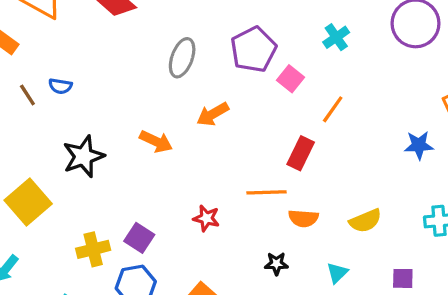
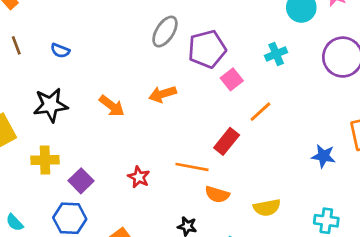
gray ellipse: (182, 58) -> (165, 32), moved
blue semicircle: (60, 86) -> (60, 51), moved
yellow cross: (93, 249) -> (45, 160), moved

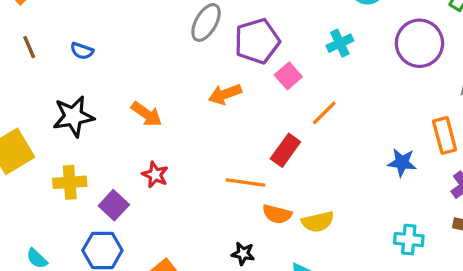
orange arrow: (163, 94) -> (225, 94), moved
red star: (139, 177) -> (155, 175), moved
yellow semicircle: (267, 208) -> (318, 222), moved

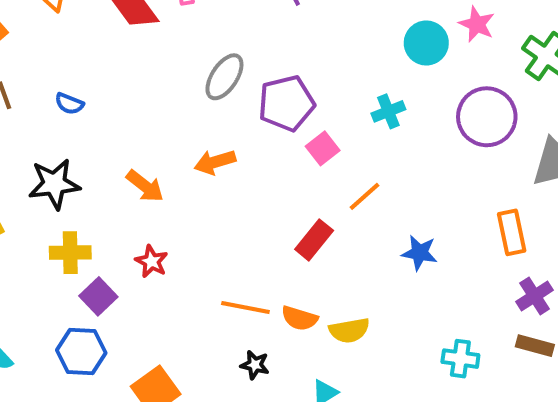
orange arrow: (225, 94) -> (215, 162), moved
blue star: (402, 163) -> (420, 253), moved
yellow cross: (70, 182) -> (70, 253), moved
orange line: (246, 183) -> (245, 308), moved

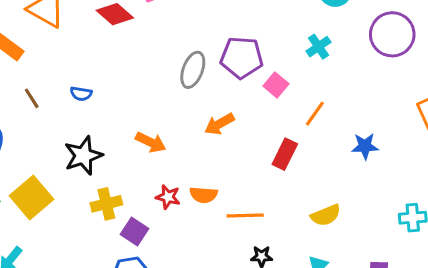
gray ellipse: (224, 77) -> (193, 70), moved
purple pentagon: (286, 103) -> (242, 58), turned 30
orange arrow: (215, 162) -> (219, 124), moved
orange semicircle: (299, 318) -> (204, 195), moved

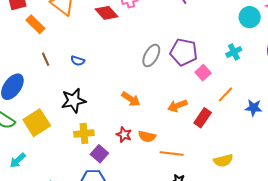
orange arrow: (219, 124) -> (177, 106), moved
orange arrow: (151, 142) -> (131, 99), moved
blue star: (365, 146) -> (254, 108), moved

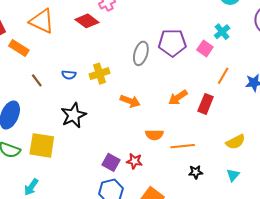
pink square: (203, 73) -> (205, 49), moved
yellow square: (37, 123) -> (42, 145), turned -36
yellow cross: (84, 133) -> (100, 74), moved
red star: (124, 135) -> (134, 161), moved

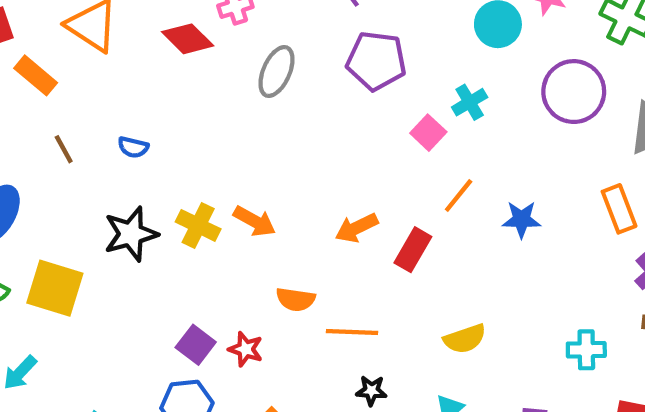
purple pentagon: (172, 43) -> (376, 61), moved
gray ellipse: (141, 53) -> (276, 72), moved
yellow cross: (100, 74) -> (198, 225), moved, turned 36

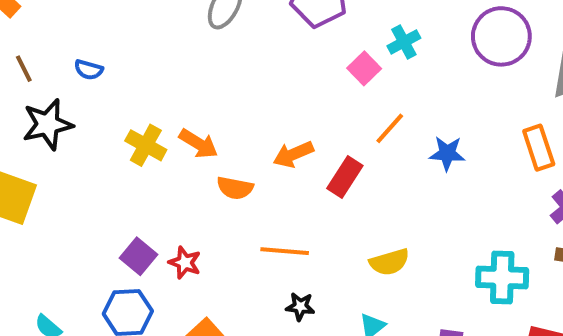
black star: (131, 234) -> (48, 124), moved
orange semicircle: (296, 299) -> (235, 188), moved
cyan cross: (586, 350) -> (502, 278), size x1.4

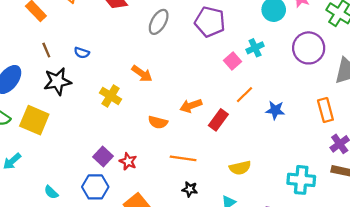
orange arrow: (199, 144) -> (142, 74), moved

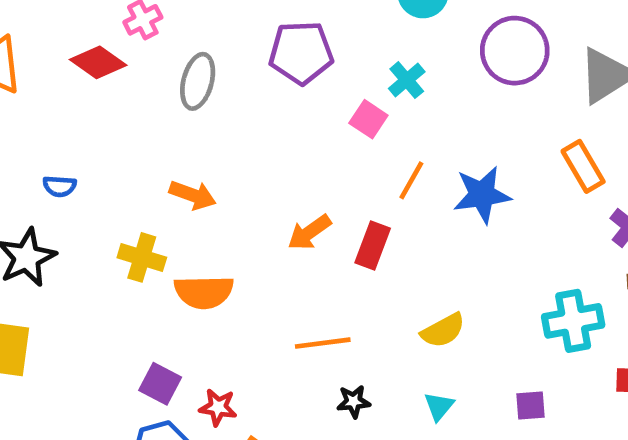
blue star: (275, 110) -> (482, 195), size x1.4
orange semicircle: (158, 122) -> (204, 292), moved, size x1.4
red star: (128, 161) -> (218, 407), moved

